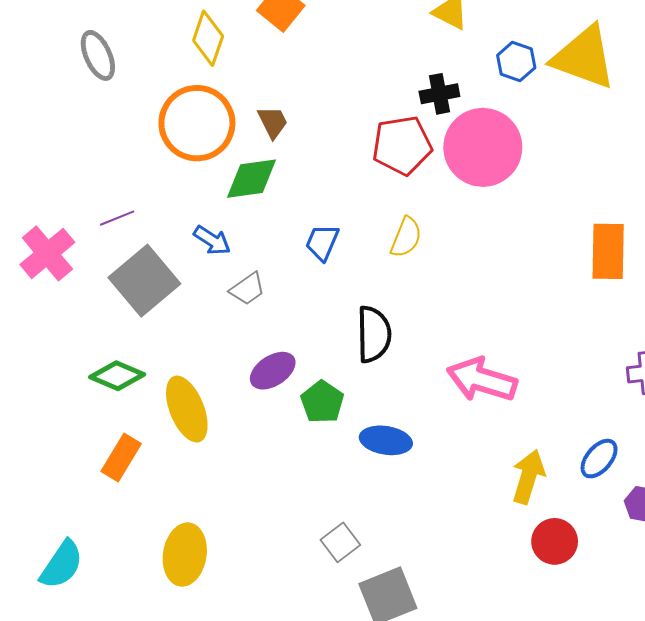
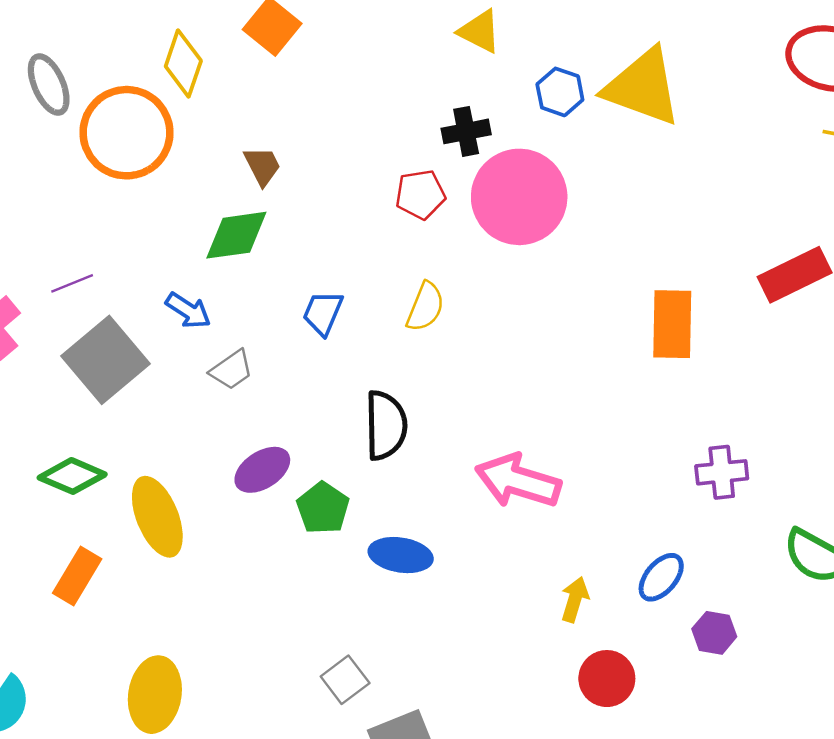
orange circle: (197, 123) -> (126, 133), moved
red pentagon: (402, 145) -> (420, 194), size x0.7
yellow arrow: (528, 477) -> (575, 599), size x0.7

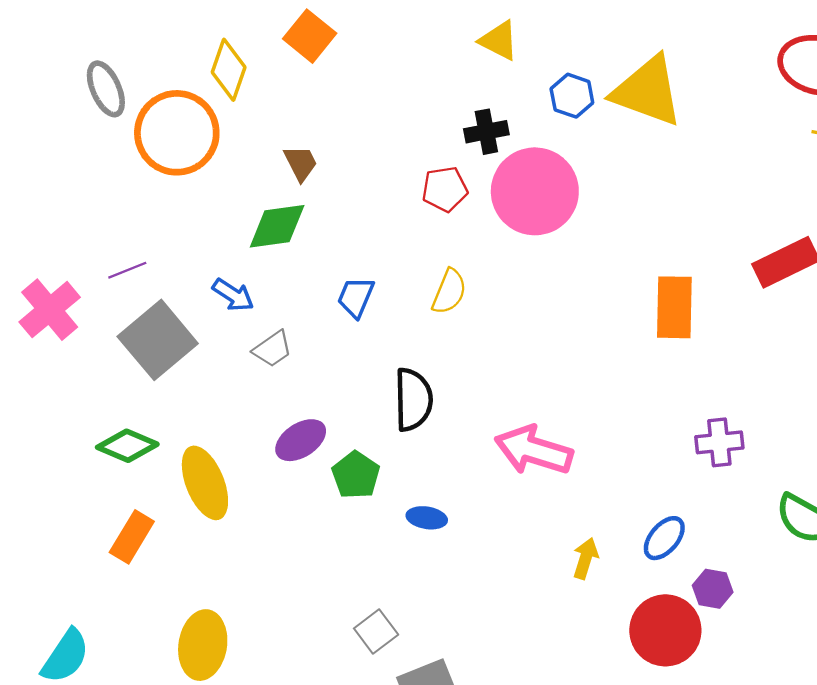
blue ellipse: (401, 555) -> (427, 518), size x0.7
red circle: (607, 679) -> (665, 630), moved, size x1.4

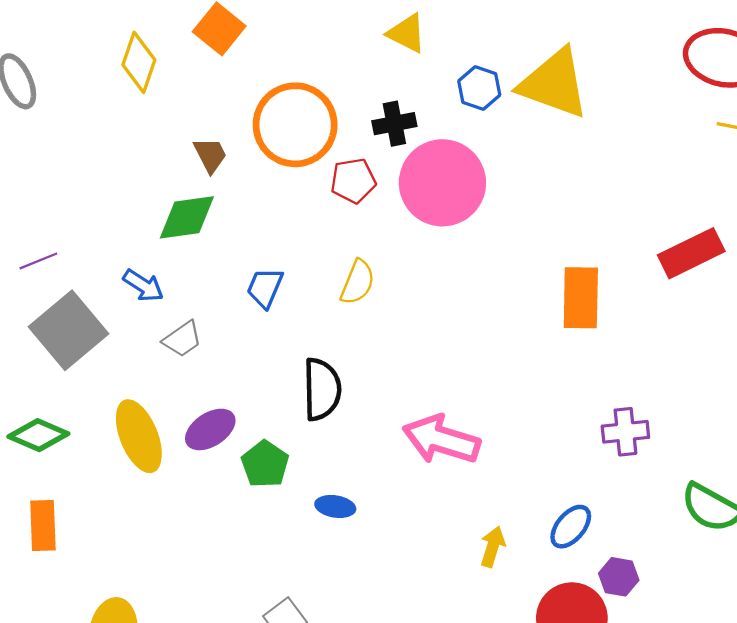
orange circle: (177, 133) -> (295, 125), moved
yellow ellipse: (205, 483) -> (139, 436), moved
orange rectangle: (132, 537) -> (43, 525), turned -33

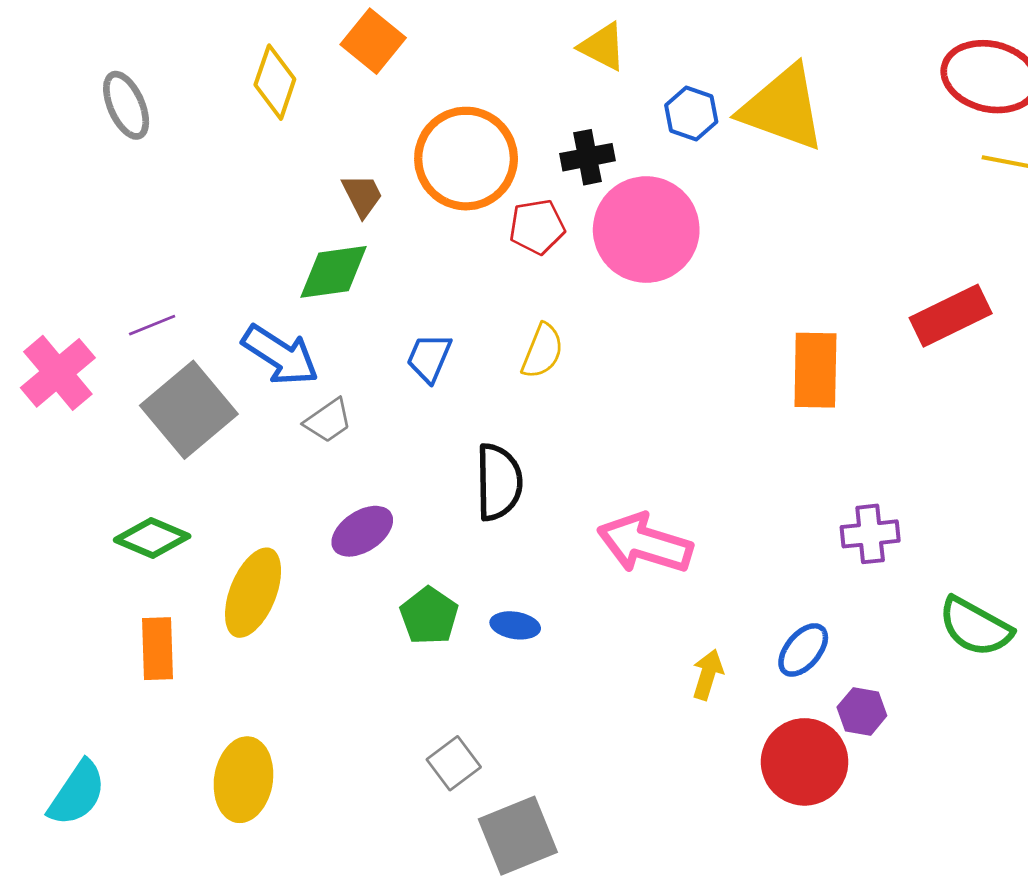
blue arrow: (143, 286) -> (280, 355), size x1.5
yellow ellipse: (139, 436) -> (253, 593), moved, turned 44
green pentagon: (265, 464) -> (429, 616), moved

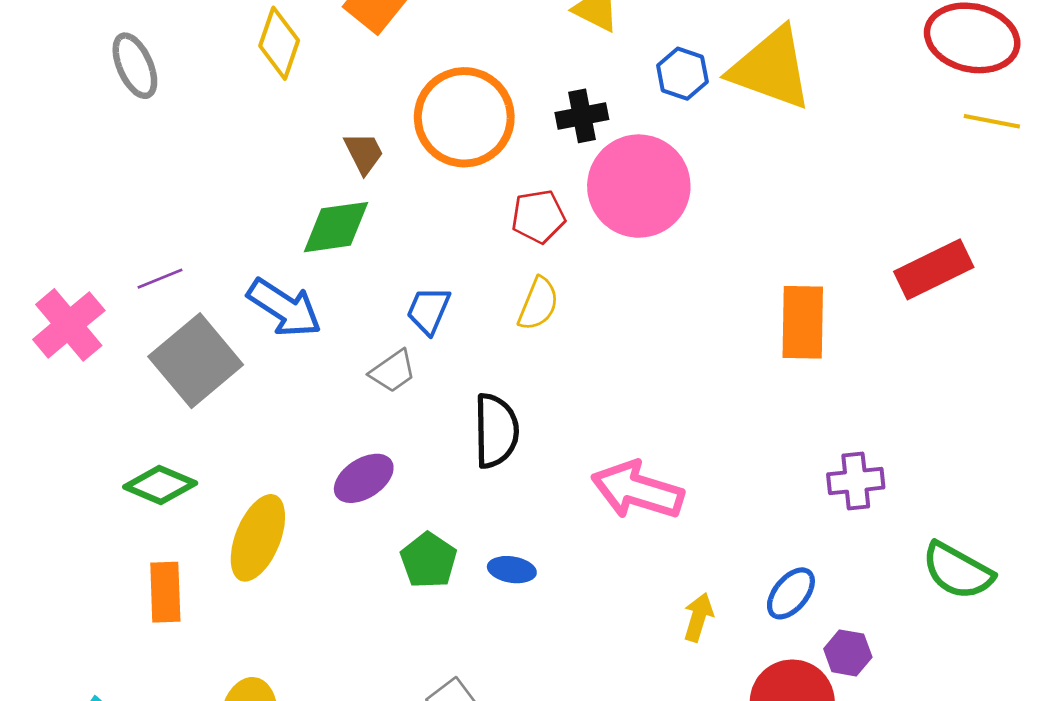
red pentagon: (537, 227) -> (538, 216), moved
gray trapezoid: (328, 421) -> (393, 371), moved

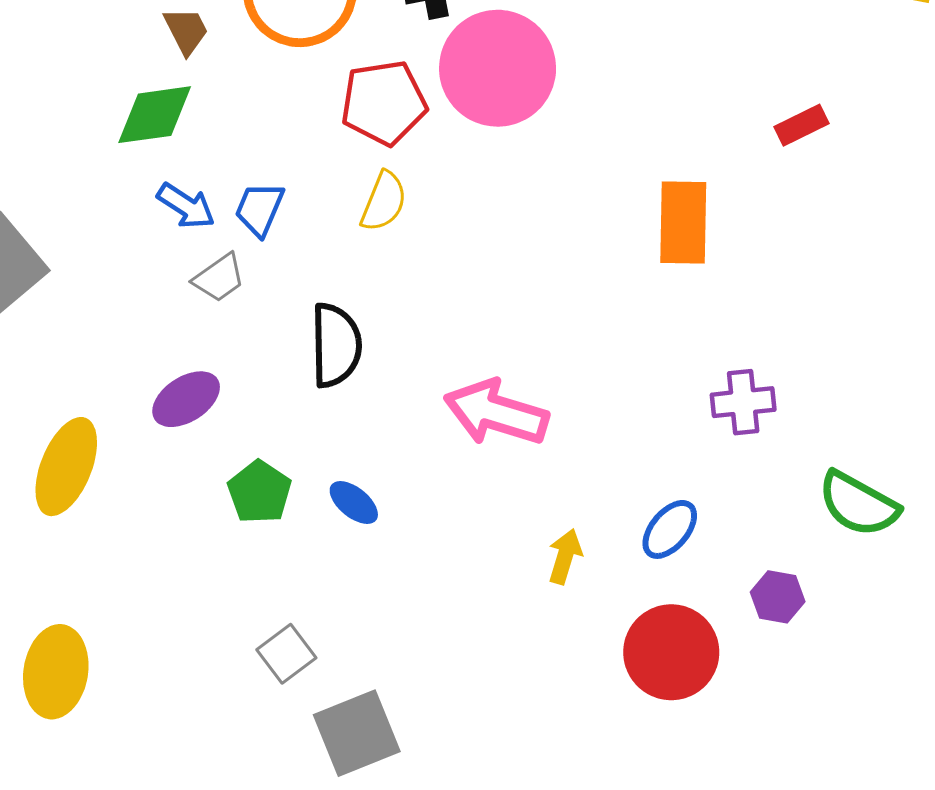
red pentagon: (538, 216) -> (384, 103), size x1.4
red rectangle: (934, 269) -> (802, 125), moved, size x0.6
blue arrow: (284, 308) -> (186, 206), moved, size x0.7
blue ellipse: (512, 570) -> (354, 503), turned 30
purple hexagon: (848, 653) -> (778, 597), moved

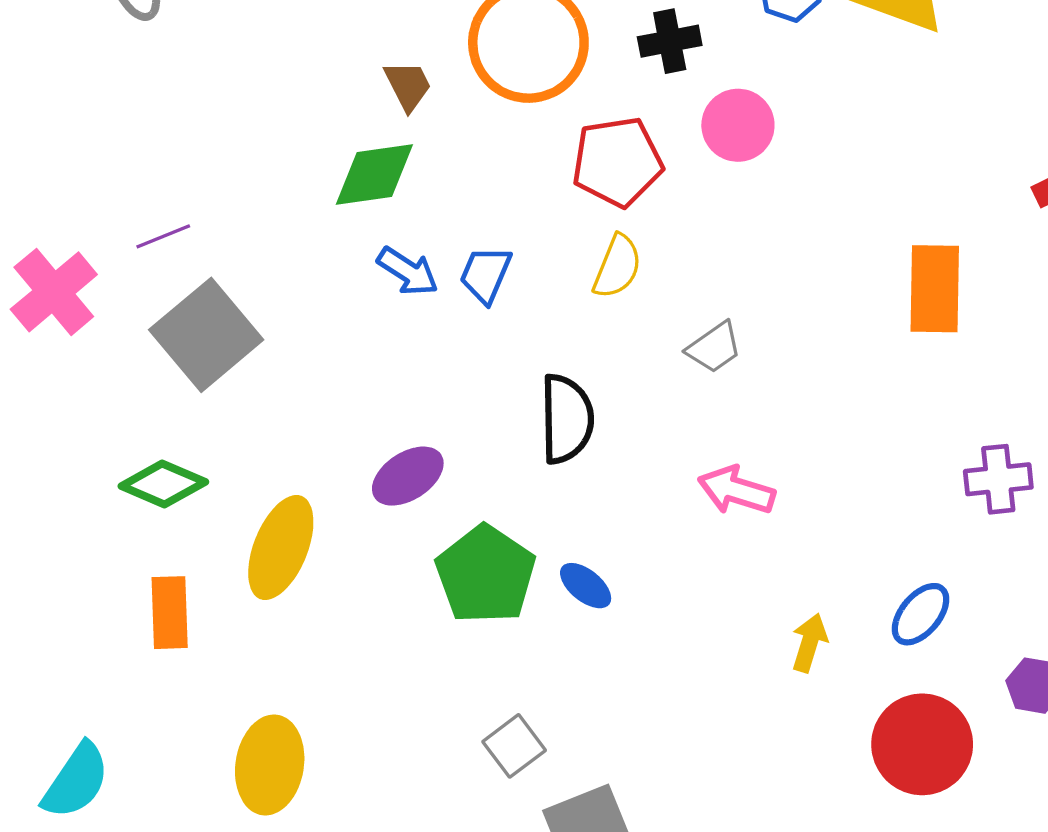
pink circle: (498, 68) -> (738, 125), size x0.6
gray trapezoid: (219, 278) -> (714, 347), moved
pink arrow: (496, 413) -> (736, 490), size x0.7
green pentagon: (259, 492) -> (486, 574), size x1.5

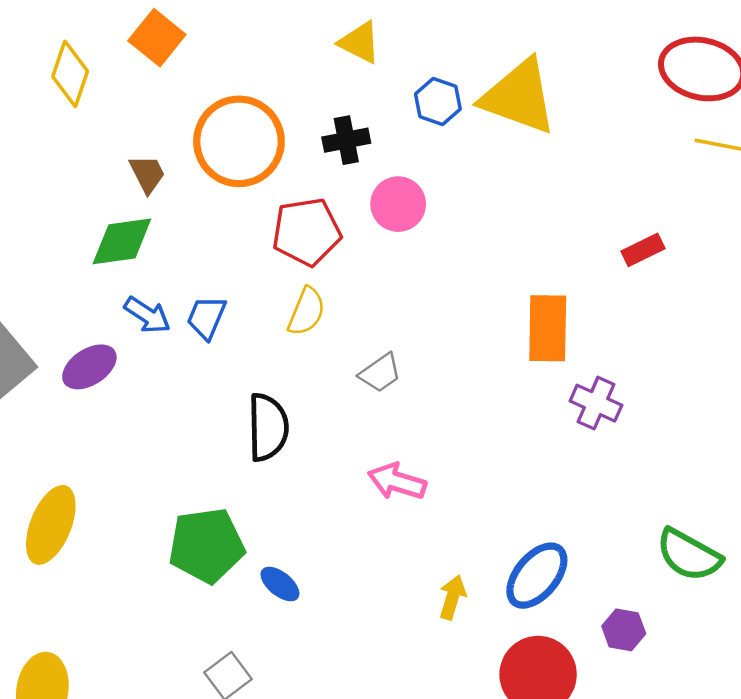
purple ellipse: (408, 476) -> (89, 367), moved
purple cross: (998, 479) -> (596, 403), moved, turned 30
green pentagon: (486, 574) -> (206, 545), turned 30
blue ellipse: (586, 586) -> (280, 584), moved
blue ellipse: (921, 614) -> (537, 576), size x1.4

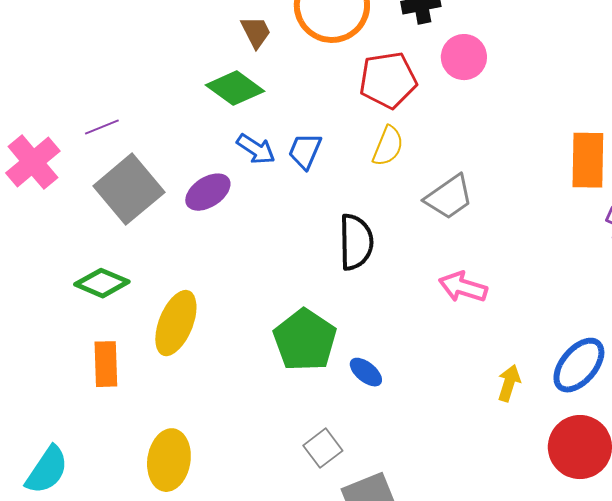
green diamond: (122, 241) -> (235, 88), turned 44
gray trapezoid: (380, 373) -> (449, 197), size x1.4
green pentagon: (206, 545) -> (305, 340), turned -30

